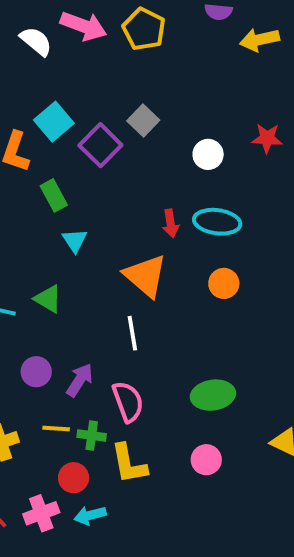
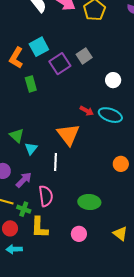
red arrow: (171, 223) -> (87, 111), turned -64
cyan triangle: (75, 240) -> (31, 149), moved
orange circle: (224, 283) -> (121, 164), moved

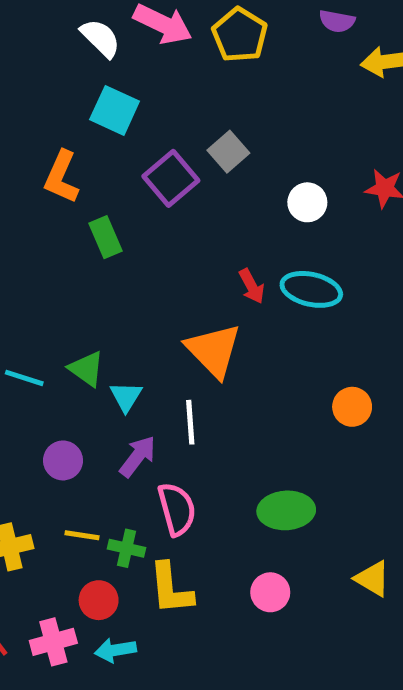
cyan square: (39, 47) -> (115, 110), moved, turned -30
red arrow: (87, 111) -> (252, 286), turned 40
purple arrow: (24, 180) -> (138, 456), moved

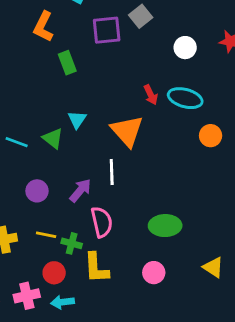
purple square: (171, 178) -> (107, 30), turned 32
cyan triangle: (126, 397) -> (77, 120), moved
orange circle: (352, 407) -> (211, 136), moved

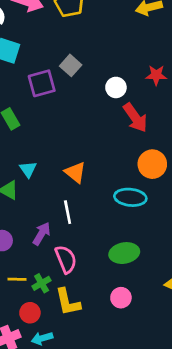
red arrow: (151, 95) -> (135, 118), moved, size x1.6
cyan ellipse: (185, 98) -> (130, 197), moved
orange triangle: (127, 131) -> (75, 172), size x0.7
orange circle: (211, 136) -> (152, 164), size x1.4
green cross: (72, 243) -> (42, 283), turned -36

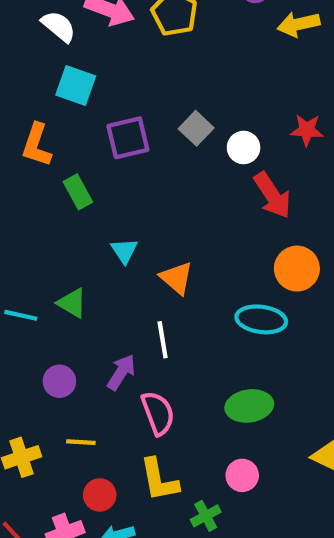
gray square: (71, 65) -> (196, 128), moved
cyan triangle: (28, 169) -> (124, 251), moved
green cross: (42, 283) -> (206, 516), moved

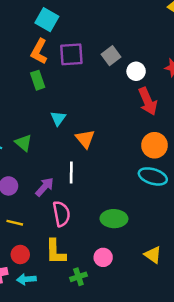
orange L-shape: (37, 145) -> (39, 51), moved
cyan ellipse: (261, 319) -> (153, 176), moved

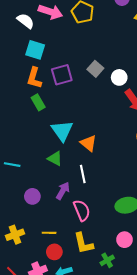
cyan triangle: (58, 118) -> (62, 131), size x1.6
green triangle: (23, 143) -> (55, 159), moved
yellow line: (15, 223) -> (49, 233), moved

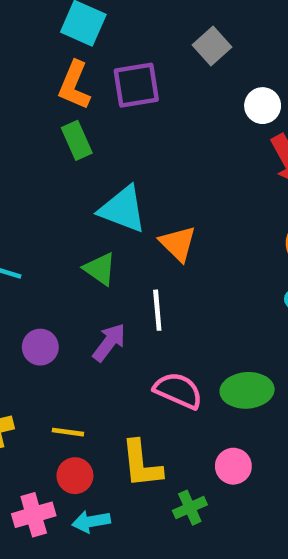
gray square: (95, 69) -> (212, 46), moved
cyan triangle: (62, 131) -> (123, 209), turned -40
pink semicircle: (82, 210) -> (178, 390), moved, turned -50

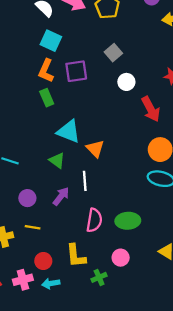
white circle: (263, 106) -> (126, 82), moved
pink semicircle: (178, 390) -> (94, 220), turned 75
yellow line: (68, 432) -> (33, 227), moved

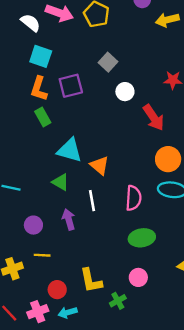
purple arrow: (61, 196) -> (69, 219), turned -48
pink semicircle: (94, 220) -> (133, 198), moved

